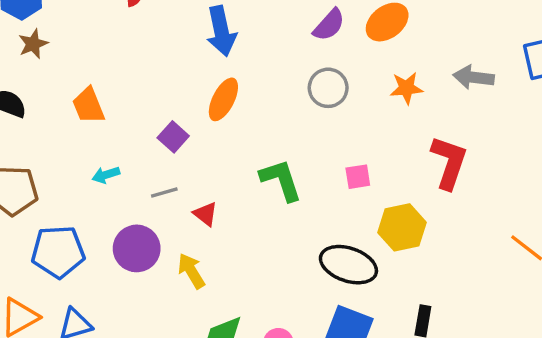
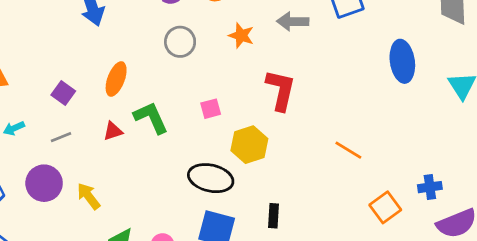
orange star: (406, 88) -> (241, 35), turned 30
orange ellipse: (223, 99) -> (116, 79), moved
red triangle: (205, 214) -> (113, 131), moved, turned -50

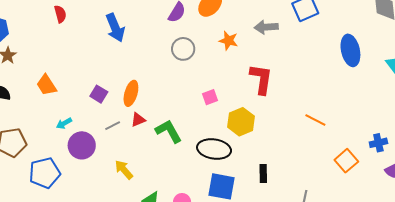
orange ellipse: (116, 79) -> (131, 93), moved
green L-shape: (151, 118) -> (169, 131), moved
gray line: (61, 137) -> (113, 126), moved
purple circle: (44, 183) -> (82, 145), moved

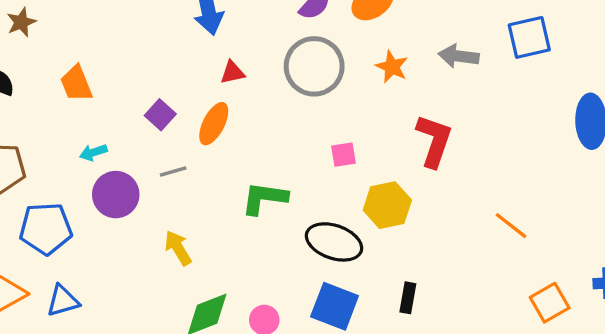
gray circle: (183, 49) -> (314, 66), size x1.5
red triangle: (138, 120) -> (233, 72), moved
green L-shape: (169, 131) -> (264, 198), turned -64

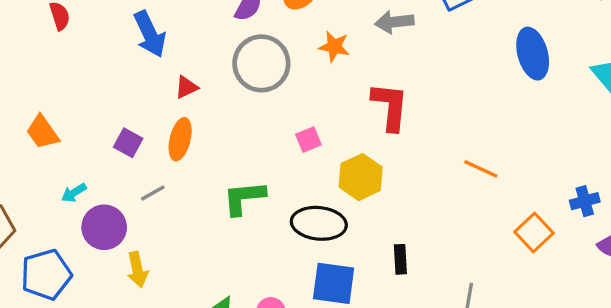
yellow arrow: (178, 248) -> (137, 269), moved, turned -148

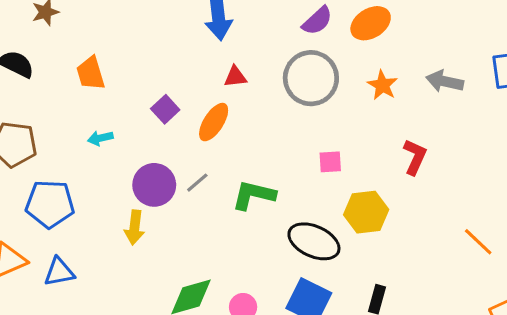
red L-shape: (390, 106) -> (415, 157), size x0.7
gray line: (153, 193) -> (197, 183), moved, turned -30
purple circle: (104, 227) -> (154, 185), moved

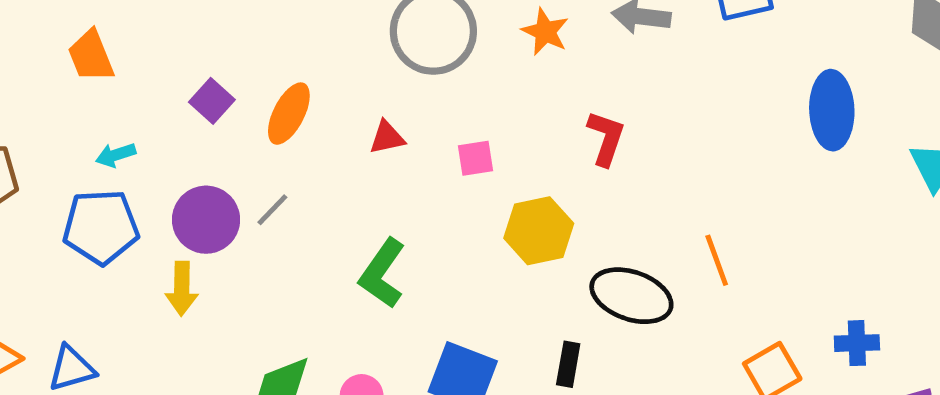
red triangle: (235, 77) -> (387, 137), moved
green L-shape: (254, 195) -> (382, 273), moved, turned -63
blue pentagon: (50, 204) -> (101, 227), moved
black ellipse: (314, 241) -> (631, 296), moved
orange line: (478, 242) -> (717, 260), turned 32

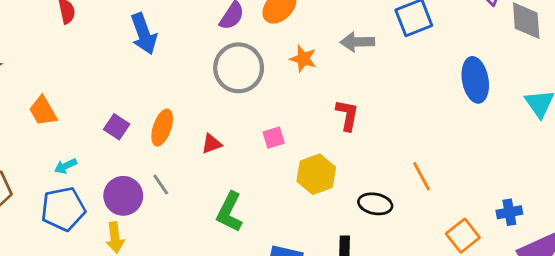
red triangle: (387, 137) -> (212, 144), moved
gray line: (272, 210) -> (161, 184), turned -70
black ellipse: (631, 296) -> (375, 204), size x0.7

